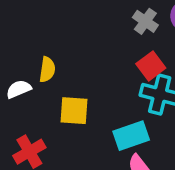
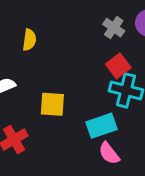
yellow semicircle: (47, 70) -> (29, 40), moved

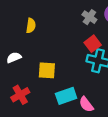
cyan rectangle: (101, 126) -> (66, 96), moved

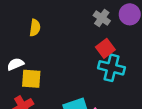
yellow square: (47, 70) -> (31, 79), moved

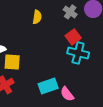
yellow semicircle: (35, 28) -> (37, 17), moved

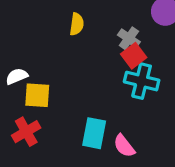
gray cross: (70, 12) -> (129, 38), moved
cyan rectangle: (48, 86) -> (94, 133), turned -60

